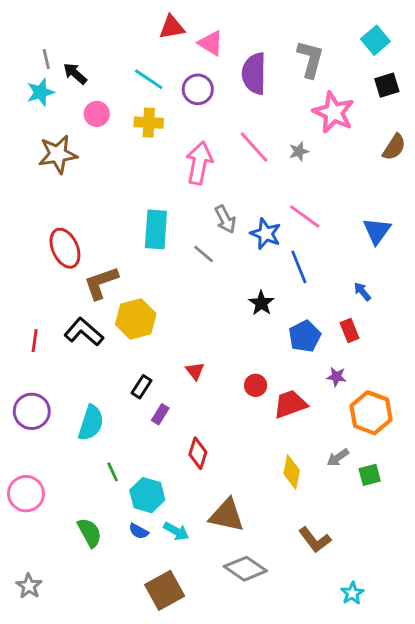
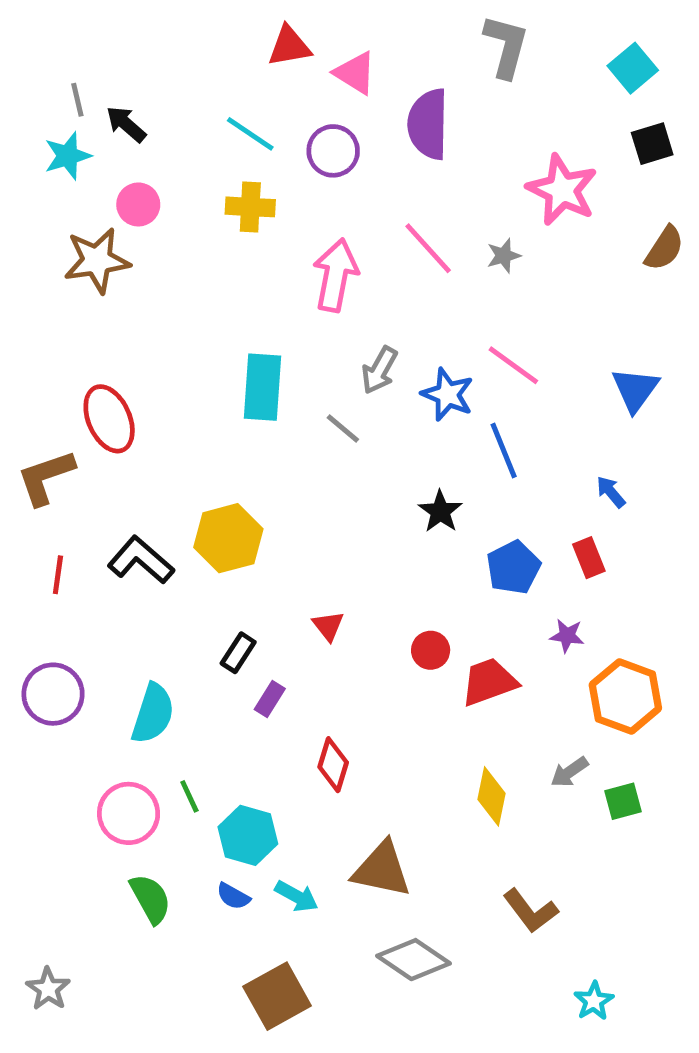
gray L-shape: (310, 59) -> (506, 46), moved
pink circle: (97, 114) -> (138, 204), moved
gray arrow: (225, 219) -> (379, 370), turned 56
brown L-shape: (101, 283) -> (46, 477), moved
pink circle: (26, 494) -> (129, 813), moved

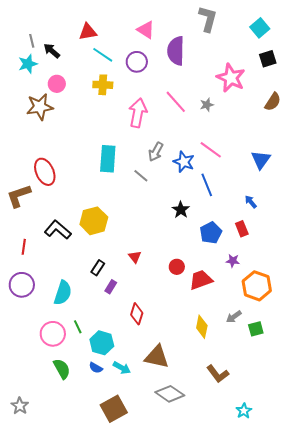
red triangle: (289, 46) -> (88, 32), moved
red line: (58, 575) -> (24, 247), moved

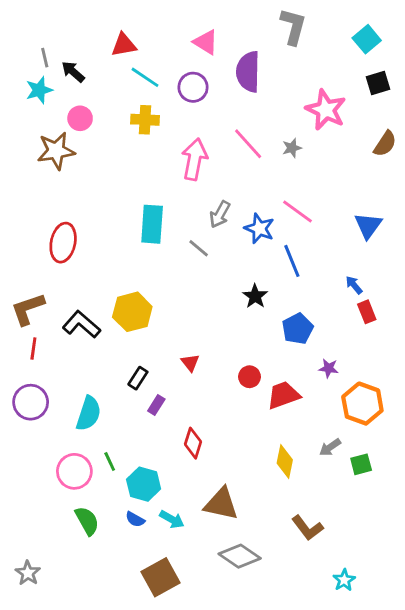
red ellipse: (45, 172) -> (63, 243), turned 36
brown L-shape: (19, 196) -> (28, 309), moved
red rectangle: (242, 229) -> (367, 312), moved

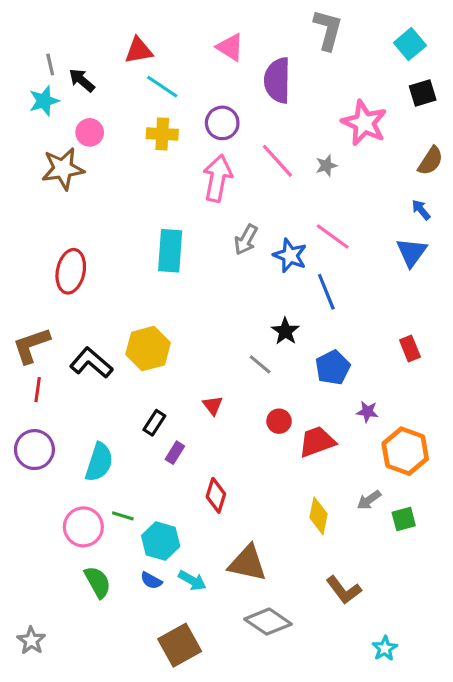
purple circle: (193, 87) -> (222, 123), moved
gray line: (199, 248) -> (260, 364), moved
blue arrow: (354, 285) -> (421, 210), moved
green line: (110, 461) -> (123, 516), turned -48

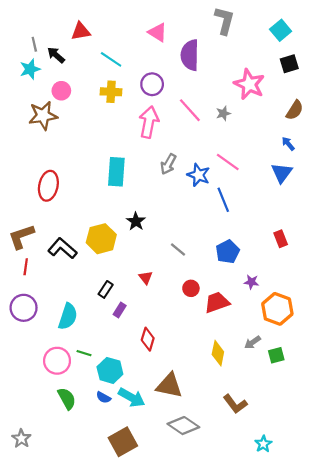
red triangle: (139, 50) -> (81, 31), moved
black star: (285, 331) -> (136, 221), moved
cyan arrow: (192, 581) -> (132, 397), size x1.4

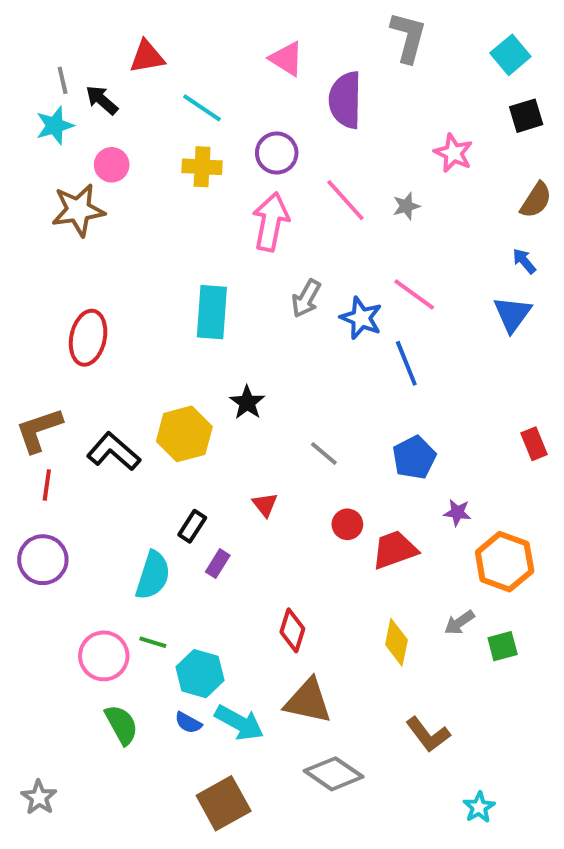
pink star: (249, 84) -> (453, 153), size x0.7
red rectangle: (281, 239) -> (534, 444), moved
cyan semicircle: (68, 316) -> (153, 575), moved
red diamond: (148, 339) -> (292, 630), moved

